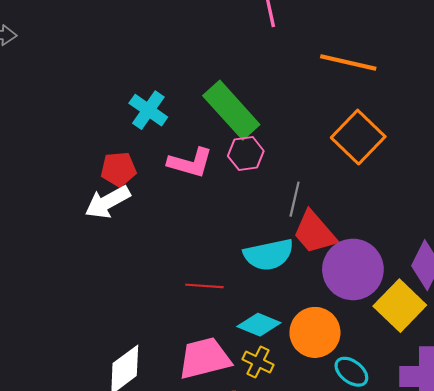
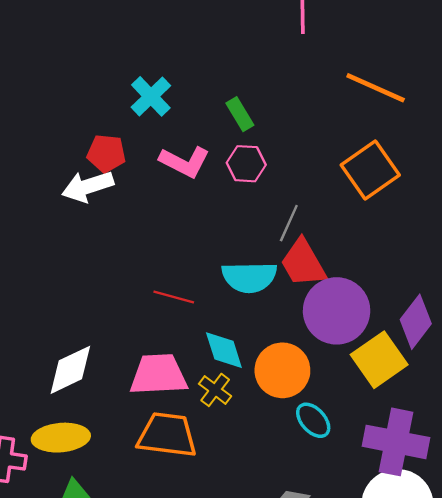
green rectangle: (231, 110) -> (240, 114), size x0.5
cyan diamond: (259, 325) -> (224, 350), turned 39

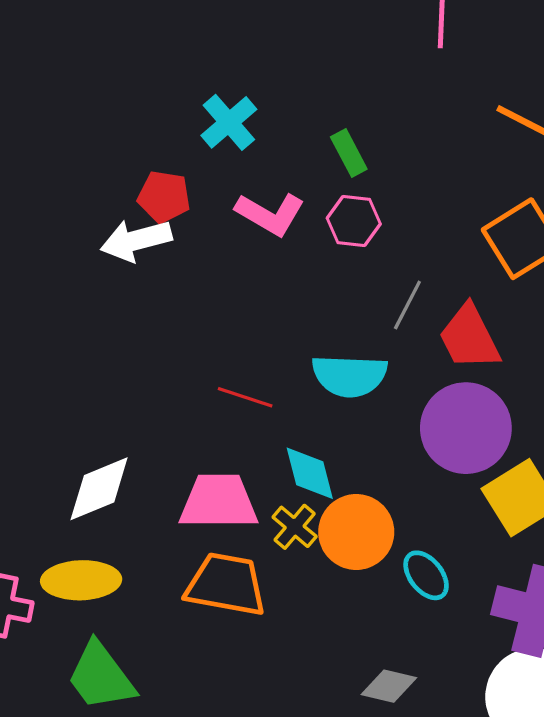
red trapezoid: (303, 263) -> (469, 337), moved
orange circle: (282, 370) -> (356, 532), moved

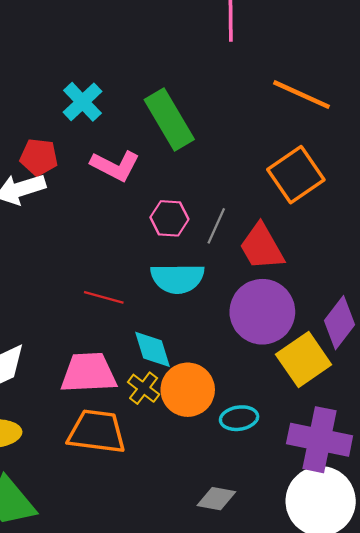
green rectangle: (349, 153) -> (169, 119), size x1.8
pink hexagon: (354, 221) -> (169, 218), moved
cyan ellipse: (426, 575) -> (239, 418), turned -57

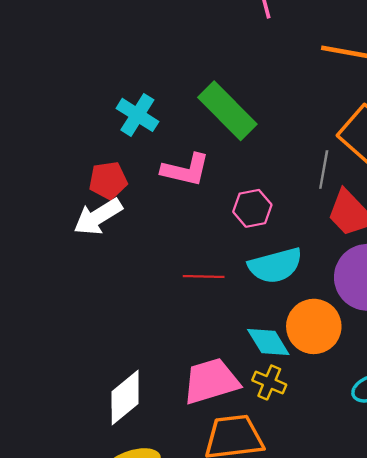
gray line: (216, 226) -> (324, 170), moved
red line: (104, 297) -> (204, 277), moved
orange circle: (188, 390) -> (314, 326), moved

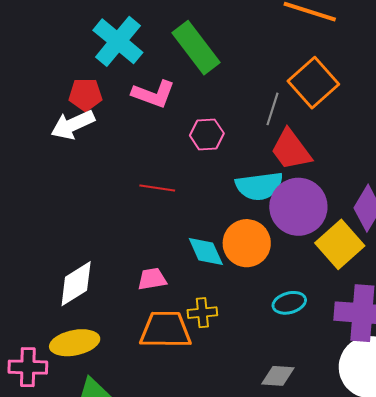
cyan cross: (137, 115) -> (118, 41), size x1.4
cyan semicircle: (275, 266) -> (259, 186), moved
pink trapezoid: (211, 381) -> (152, 279), size x0.6
yellow cross: (269, 382) -> (202, 313), moved, turned -36

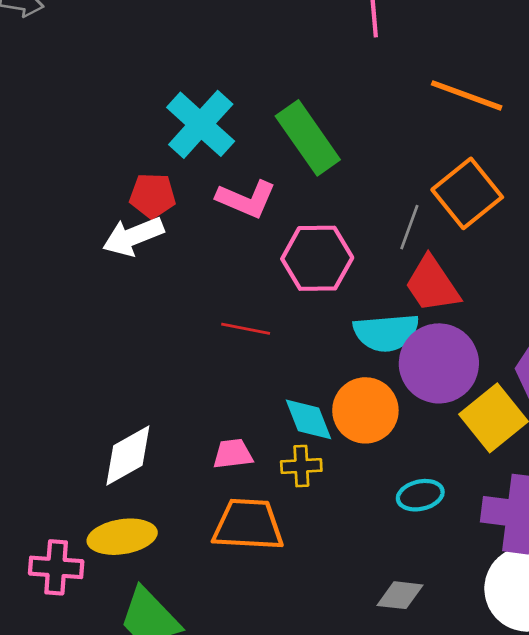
pink hexagon: (207, 135) -> (317, 258), size x1.5
yellow cross: (202, 313) -> (301, 466), moved

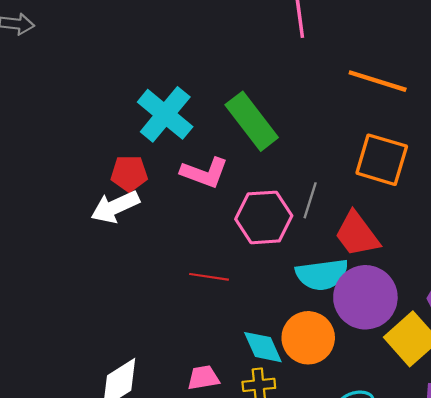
orange square: (467, 193) -> (382, 160), turned -32
gray line: (409, 227) -> (310, 200), moved

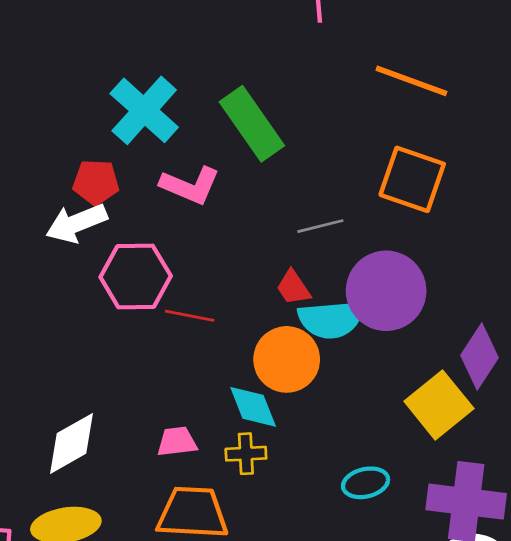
gray line: (310, 200) -> (320, 226), turned 56
pink hexagon: (264, 217) -> (136, 276), moved
red trapezoid: (357, 234) -> (293, 288), moved, size x0.6
purple circle: (365, 297) -> (386, 291), moved
orange circle: (308, 338) -> (287, 359), moved

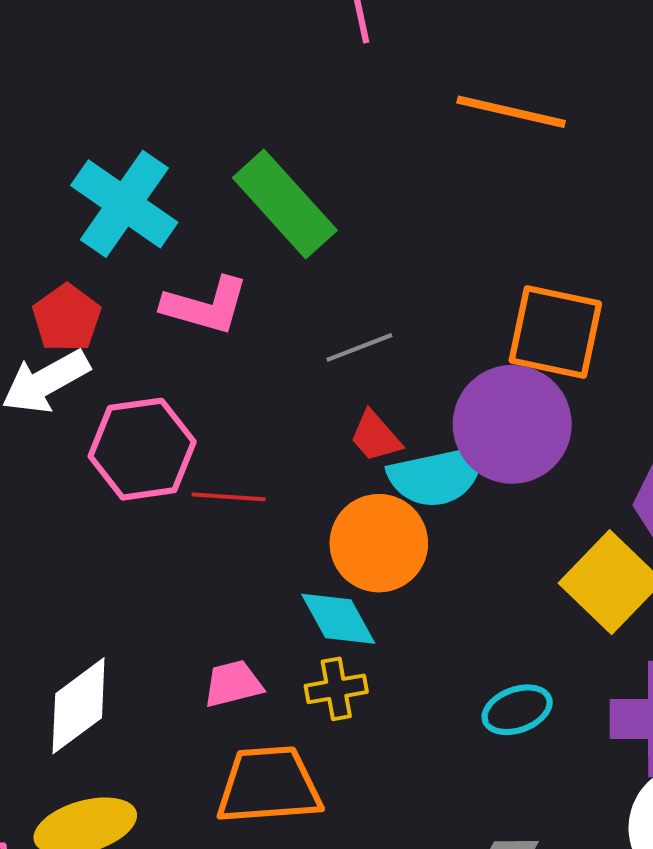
orange square: (412, 179) -> (555, 332), moved
red pentagon: (96, 182) -> (67, 318), turned -30
gray line: (320, 226) -> (359, 347), moved

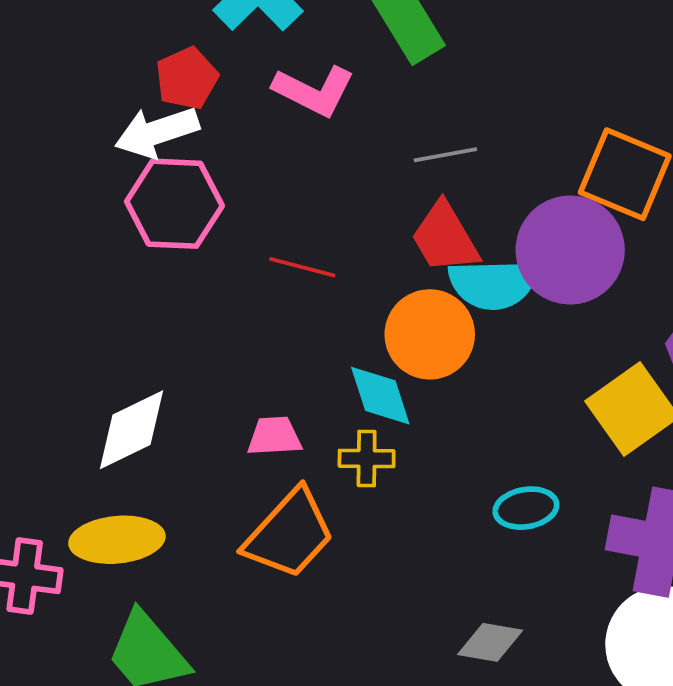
red trapezoid: (375, 437) -> (445, 238), size x1.5
pink hexagon: (142, 449) -> (174, 204), moved
orange trapezoid: (269, 785) -> (289, 534), turned 126

